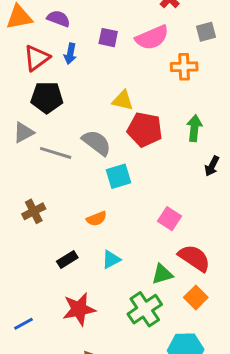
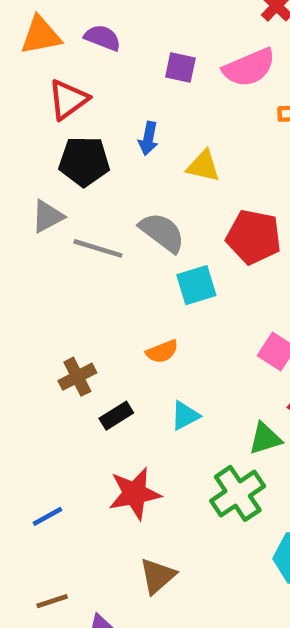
blue arrow: (70, 54) -> (148, 139), moved
red pentagon: (145, 130) -> (254, 237), moved
brown cross: (34, 211) -> (77, 377), moved

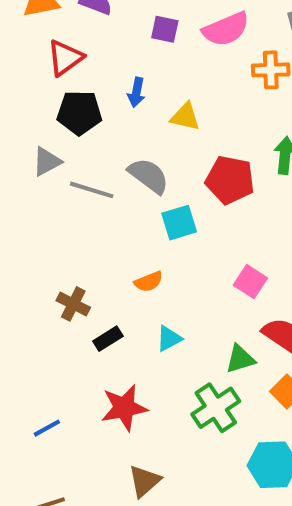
brown cross: (77, 377) -> (73, 304), turned -36

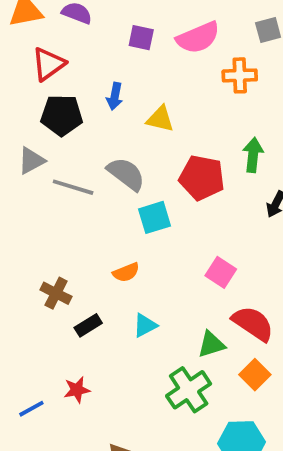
red star: (124, 408) -> (77, 390), moved, size x0.6

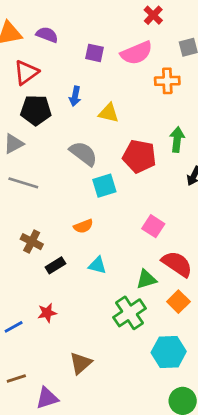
gray line: (73, 187) -> (23, 183), moved
cyan triangle: (145, 325) -> (97, 265), turned 42

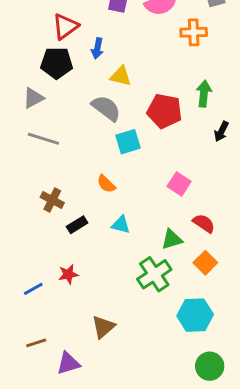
red triangle: (26, 72) -> (65, 26), moved
yellow triangle: (109, 113) -> (121, 76), moved
orange semicircle: (83, 226) -> (106, 184), turned 66
red semicircle: (177, 264) -> (204, 223), size x0.7

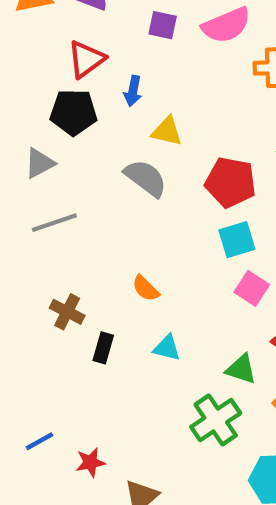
gray line: (43, 139) -> (54, 223), turned -36
cyan square: (128, 142) -> (237, 240), moved
black rectangle: (77, 225) -> (103, 348), turned -42
green triangle: (172, 239) -> (241, 369), turned 35
red star: (68, 274) -> (90, 462), moved

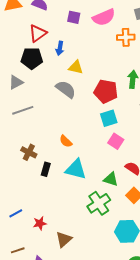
cyan triangle: (167, 348) -> (76, 169), size x1.6

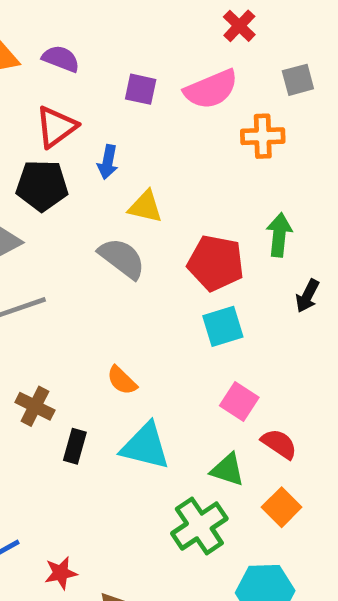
pink square: (116, 141) -> (239, 402), moved

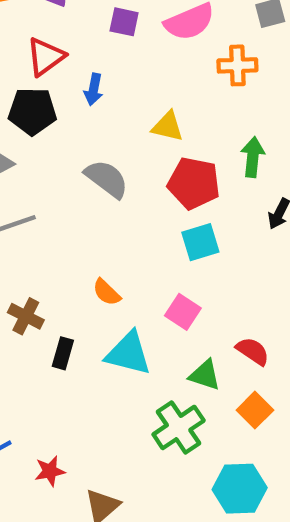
yellow triangle: (145, 207) -> (168, 126), moved
pink square: (239, 402) -> (183, 312), moved

